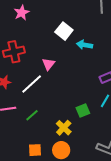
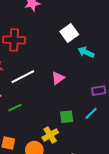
pink triangle: (48, 64) -> (58, 78), moved
yellow cross: (64, 128) -> (50, 135), moved

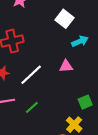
cyan arrow: (86, 52) -> (80, 41), moved, turned 147
pink triangle: (58, 78) -> (66, 66), turned 48

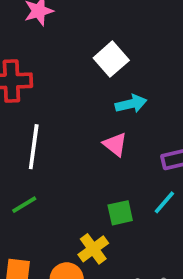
pink triangle: (66, 66) -> (115, 144), moved, turned 32
white line: (31, 75) -> (34, 147), turned -50

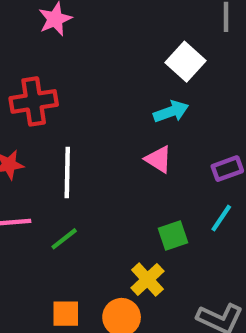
white square: (111, 59) -> (186, 62), moved

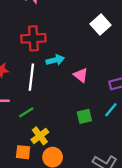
red cross: (34, 101) -> (33, 38), moved
cyan arrow: (171, 112) -> (55, 60), moved
yellow cross: (147, 280) -> (40, 136), moved

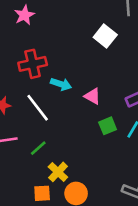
cyan arrow: (55, 60) -> (61, 84), turned 42
white line: (31, 77) -> (38, 108), turned -35
green square: (84, 116) -> (108, 126), moved

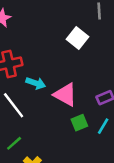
pink triangle: (92, 96) -> (65, 95), size x1.5

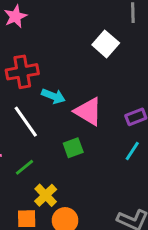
green square: (79, 123) -> (73, 148), moved

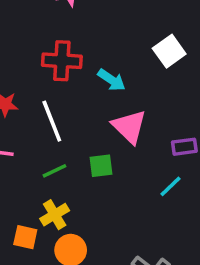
cyan arrow: (53, 96) -> (112, 80), moved
green line: (25, 167) -> (55, 171), moved

